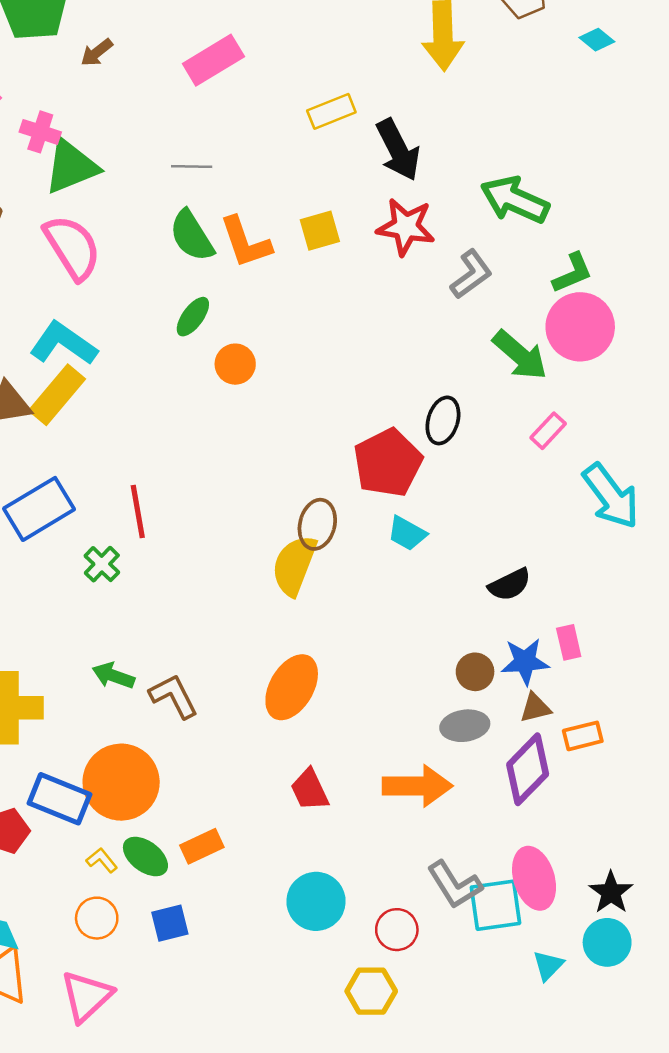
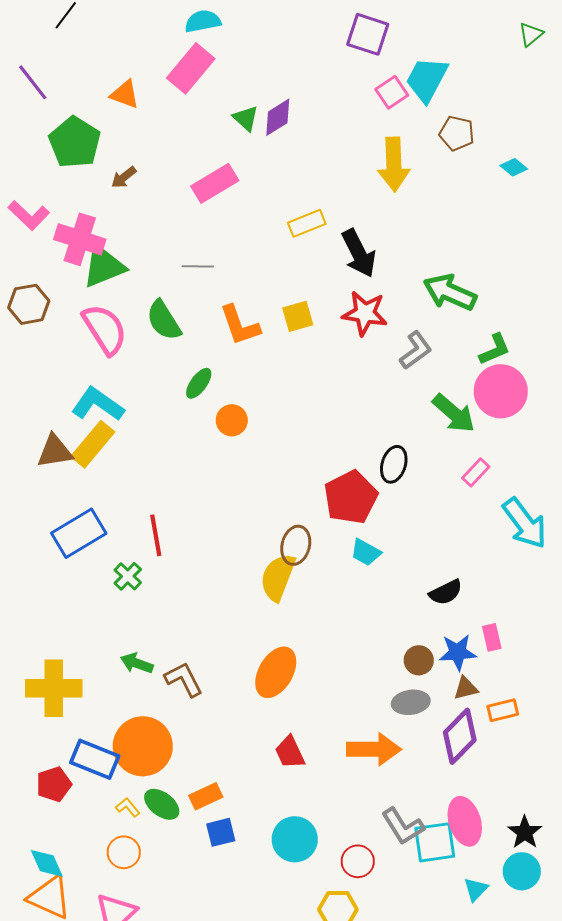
pink cross: (40, 132) -> (80, 239), size x1.6
green semicircle: (192, 236) -> (164, 320), moved
blue square: (170, 923) -> (221, 832), moved

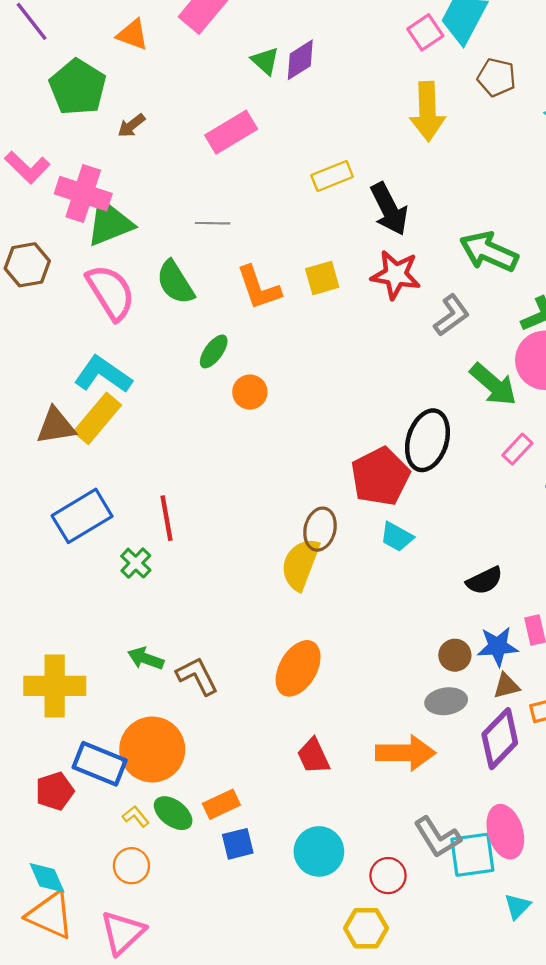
black ellipse: (394, 464) -> (427, 440), size x1.5

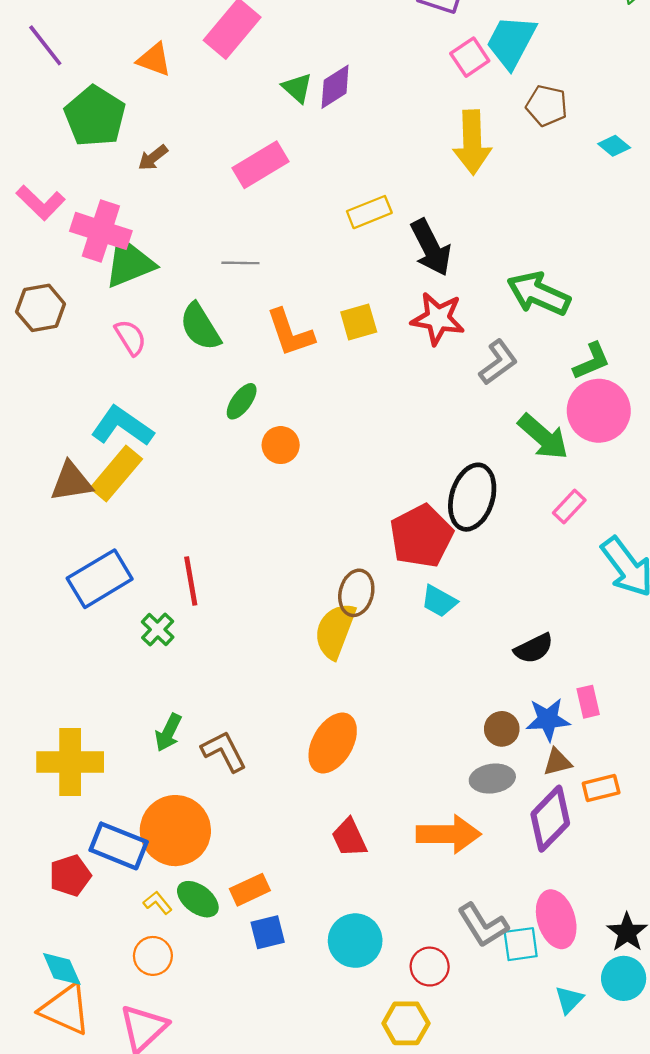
pink semicircle: (111, 292) -> (130, 337), size x0.6
green arrow: (146, 658) -> (168, 732), turned -84
cyan square: (472, 855) -> (521, 944), size x0.7

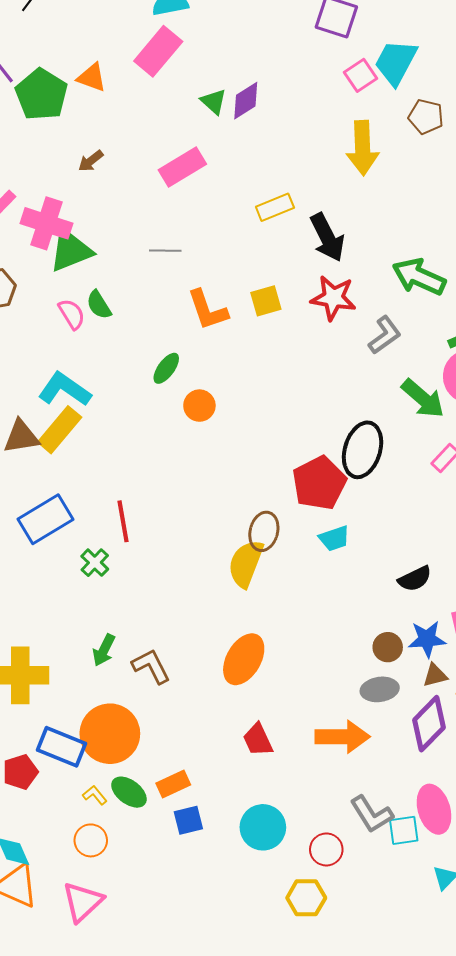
green pentagon: (95, 116) -> (41, 95), moved
green semicircle: (200, 327) -> (99, 305), moved, size x0.7
cyan trapezoid: (439, 601) -> (334, 538), turned -48

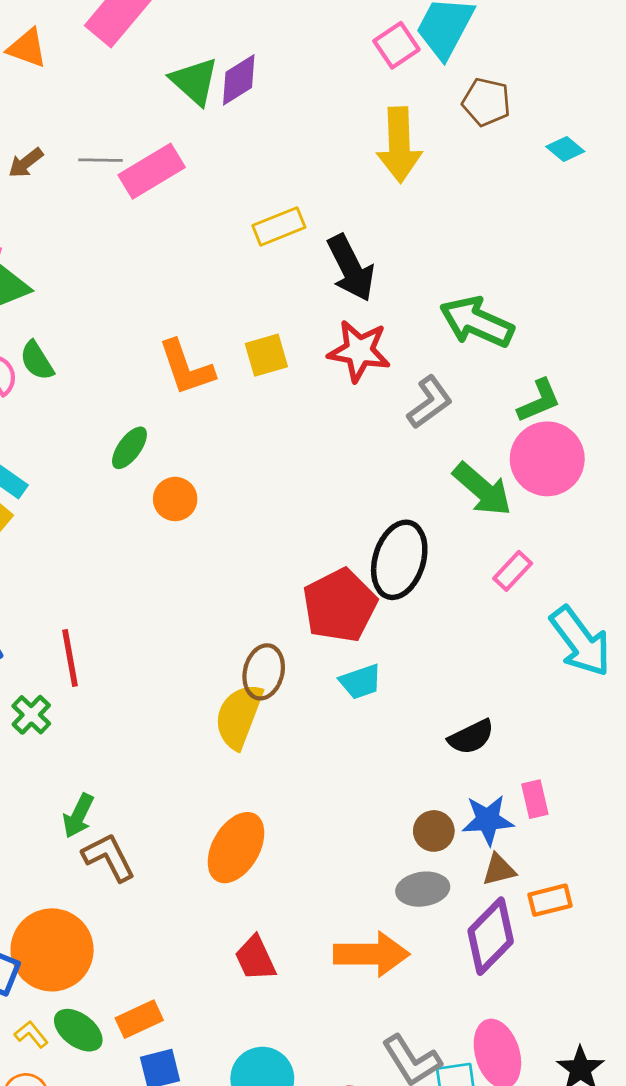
green triangle: (214, 102) -> (194, 81), size x1.4
gray line: (165, 251) -> (100, 160), moved
green arrow: (104, 650) -> (78, 816), moved

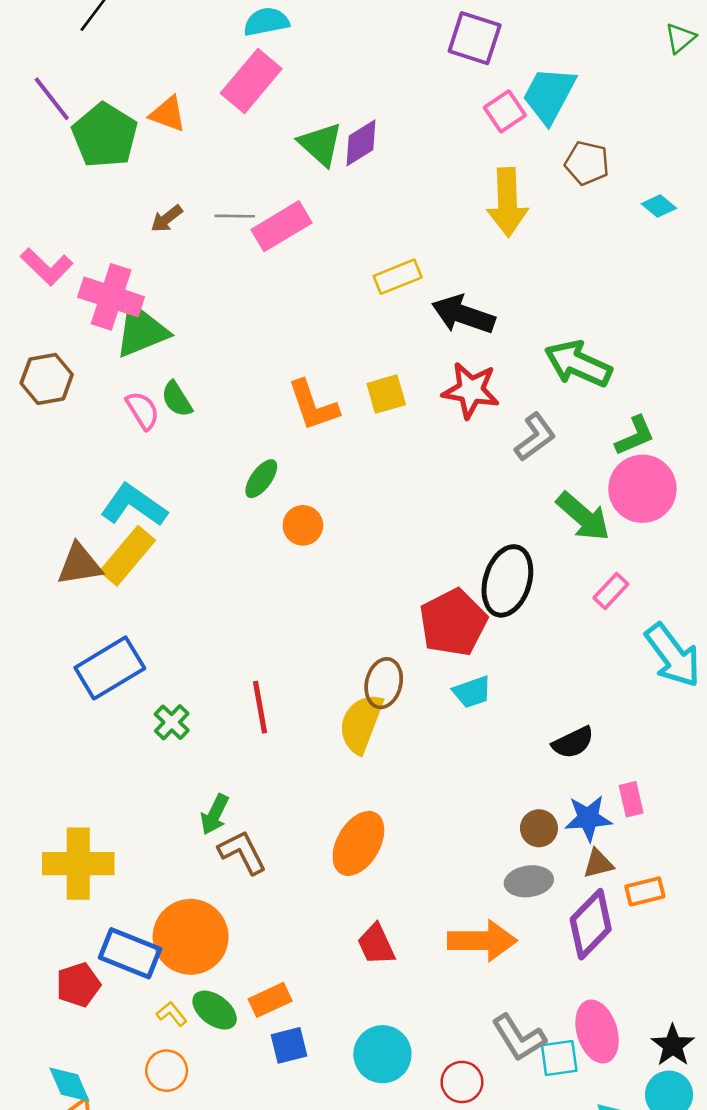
black arrow: (351, 268) -> (463, 315), turned 136
red line: (70, 658) -> (260, 707), moved

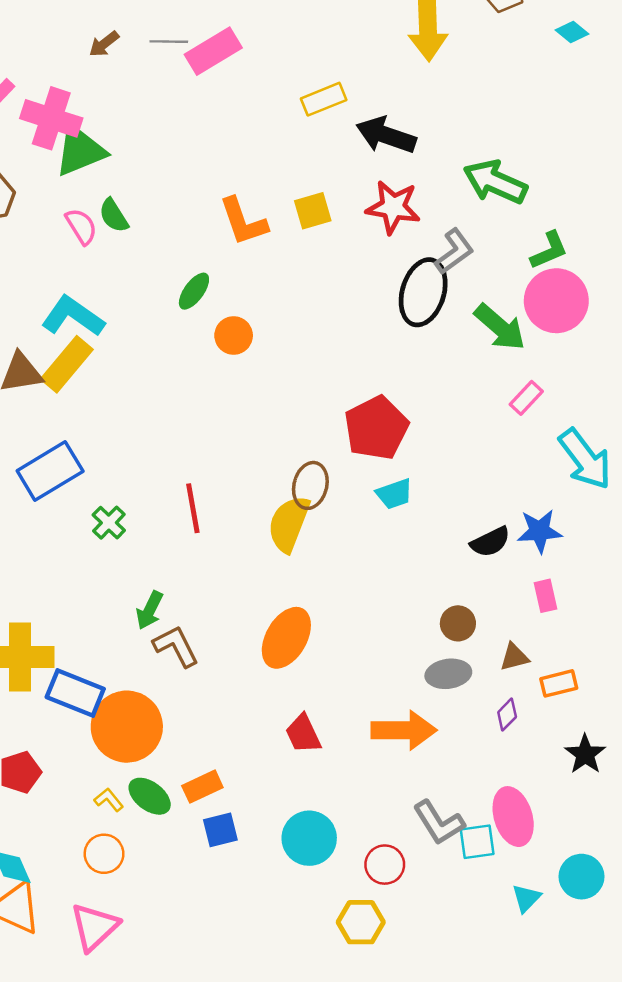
black ellipse: (507, 581) -> (423, 292), moved
blue star: (588, 818) -> (540, 531), moved
purple diamond: (591, 924) -> (507, 715), size x0.5
blue rectangle: (130, 953) -> (75, 693), moved
black star: (673, 1045) -> (585, 754), moved

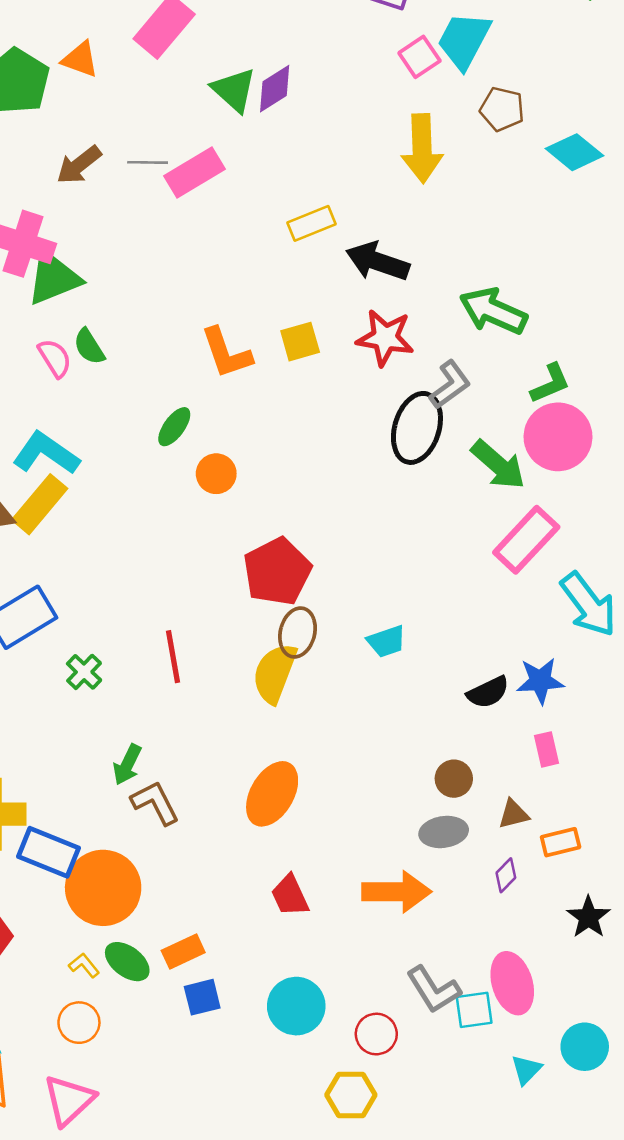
cyan diamond: (572, 32) -> (574, 152), size x1.6
brown arrow: (104, 44) -> (79, 165), size x1.4
pink rectangle: (526, 398) -> (526, 540), size x1.8
red pentagon: (376, 428) -> (277, 572), moved

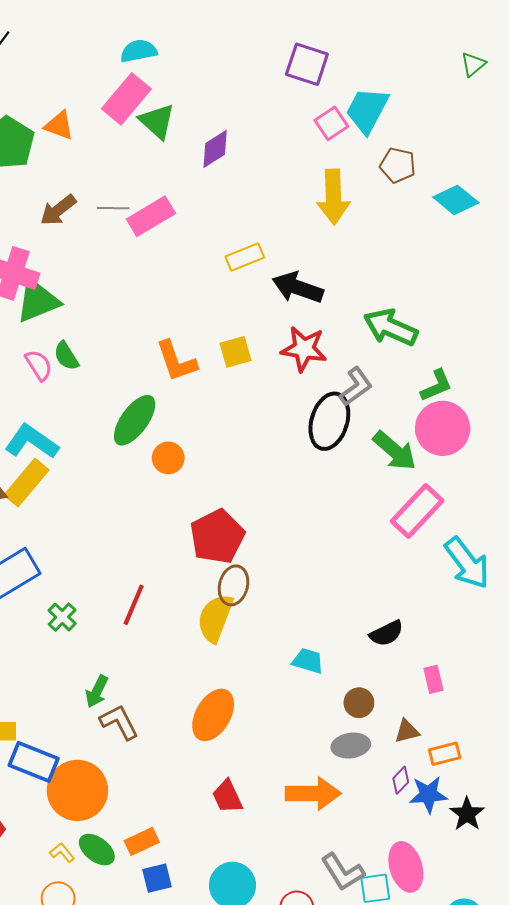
green triangle: (234, 90) -> (157, 121), moved
green ellipse: (174, 427) -> (135, 420), size x1.6
cyan trapezoid: (386, 641) -> (308, 661), moved, turned -144
red line: (173, 657) -> (134, 605), turned 33
blue star: (540, 681) -> (428, 795), moved

